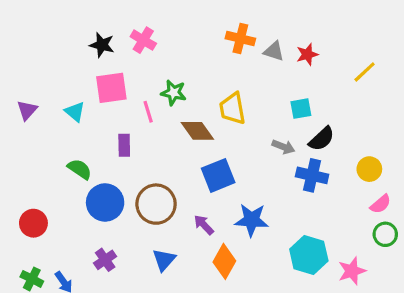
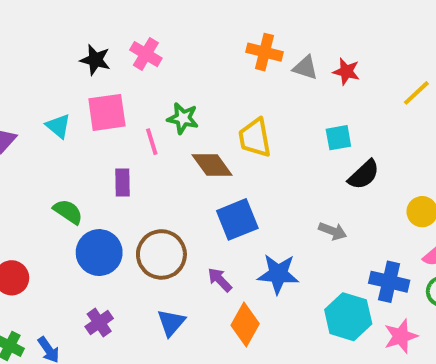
red star: (307, 54) -> (346, 72), turned 30
cyan triangle: (75, 112) -> (58, 126), moved
gray arrow: (283, 147) -> (333, 231), moved
blue cross: (312, 175) -> (389, 282), moved

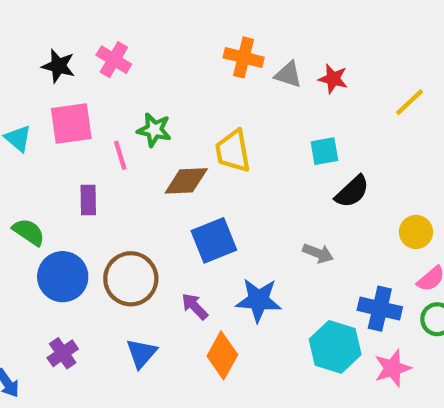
brown diamond: (212, 165) -> (186, 181), turned -57

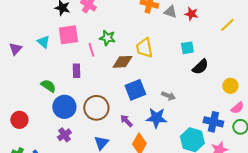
gray arrow: (318, 253) -> (168, 96), moved
purple cross: (63, 353) -> (64, 135), moved

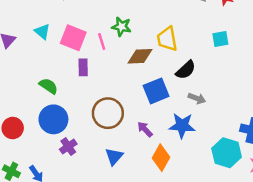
pink square: (68, 35) -> (73, 38), moved, turned 30
black semicircle: (200, 67) -> (186, 70), moved
blue circle: (64, 107) -> (53, 119), moved

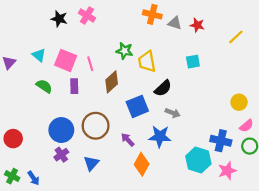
green star: (121, 27) -> (124, 51), moved
brown diamond: (140, 56) -> (112, 82), moved, turned -40
green semicircle: (48, 86) -> (44, 86), moved
blue circle: (53, 119) -> (61, 130), moved
blue triangle: (114, 156) -> (91, 163), moved

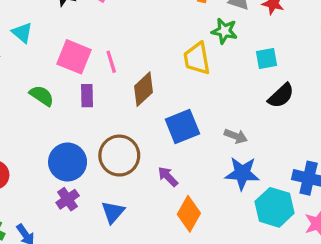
green star: (124, 51) -> (224, 31), moved
cyan triangle: (39, 55) -> (22, 33), moved
black semicircle: (163, 88) -> (281, 96), moved
blue star: (160, 136) -> (242, 173), moved

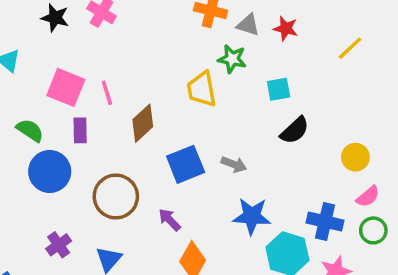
gray arrow: (236, 136) -> (234, 164), moved
blue circle: (68, 162) -> (50, 171), moved

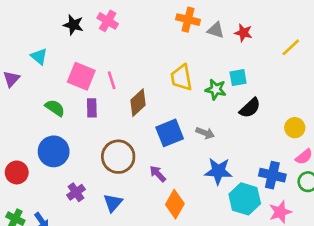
green star: (232, 59) -> (216, 89), moved
blue circle: (50, 171) -> (54, 151), moved

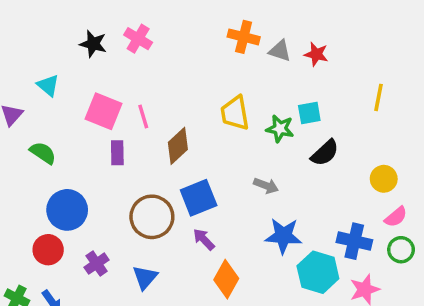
yellow line: (291, 47) -> (379, 97), moved, turned -36
green semicircle: (55, 108) -> (43, 153), moved
blue square: (170, 133) -> (199, 198), moved
red circle: (17, 172) -> (48, 250), moved

